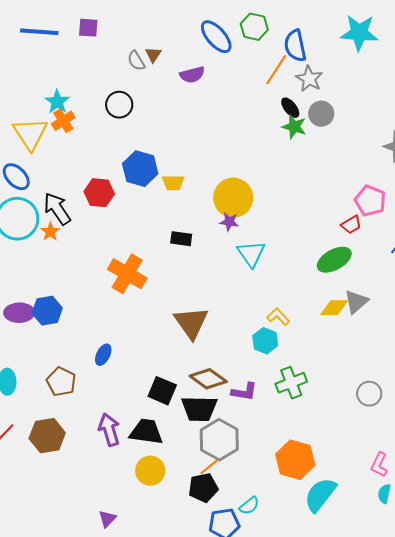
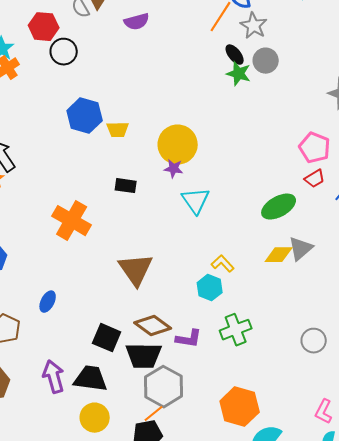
red hexagon: (99, 193) -> (44, 27), moved
red trapezoid: (351, 225) -> (315, 179), moved

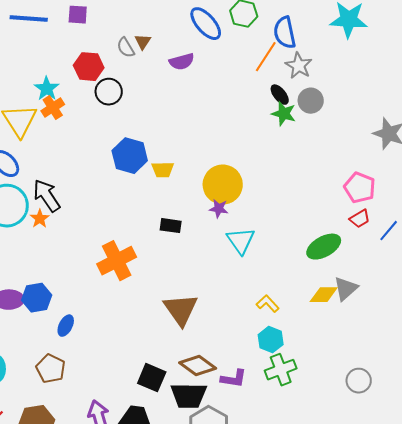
orange cross: (72, 221) -> (117, 261), turned 33
cyan hexagon: (210, 288) -> (271, 340), moved
blue ellipse: (48, 302) -> (66, 326), moved

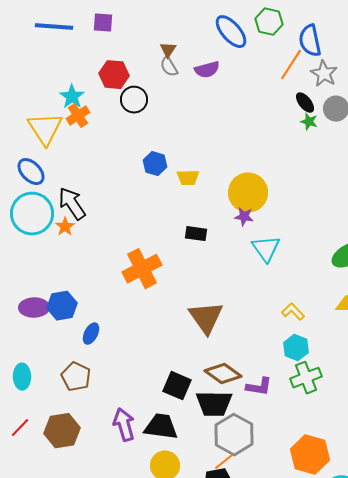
gray semicircle: (126, 48) -> (169, 67), moved
green star: (284, 114) -> (309, 122), size x0.7
blue hexagon: (130, 156) -> (155, 164), size x0.7

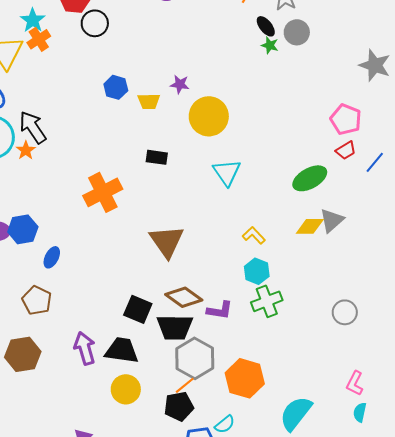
purple star: (244, 217) -> (180, 84), moved
orange hexagon: (310, 455) -> (245, 378), moved

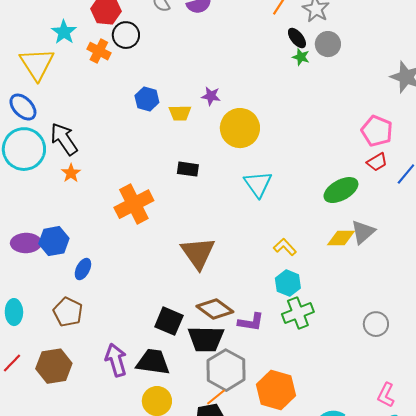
orange cross: (39, 39) -> (99, 51), moved, turned -30
orange star: (26, 150) -> (71, 173), moved

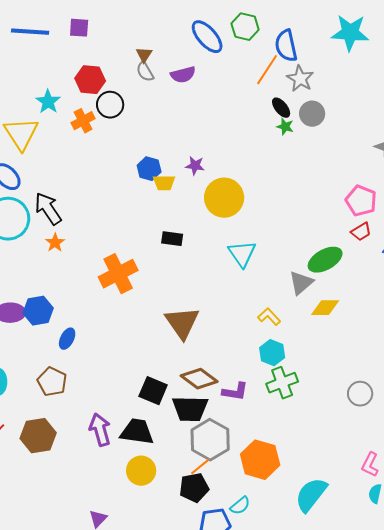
orange cross: (99, 51) -> (83, 121), turned 35
blue hexagon: (147, 99) -> (149, 169), moved
gray triangle: (363, 232) -> (301, 283), moved

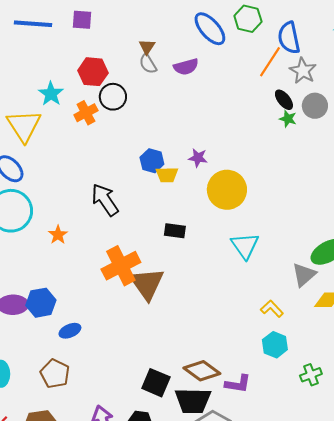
black arrow: (48, 209) -> (105, 200), moved
brown triangle: (182, 323) -> (147, 284), moved
blue ellipse: (67, 339) -> (70, 331), turned 40
green cross: (282, 383) -> (311, 375), moved, size x0.7

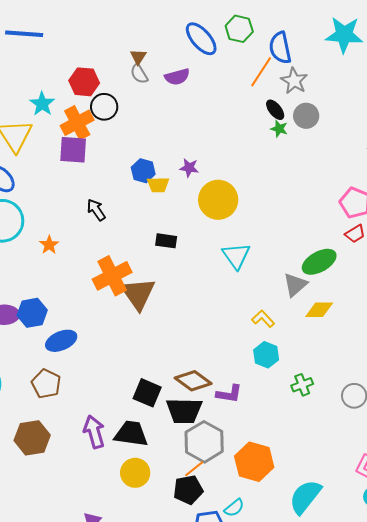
purple square: (82, 20) -> (73, 150), moved, size x1.4
orange cross: (86, 113) -> (77, 123), size x1.4
black arrow: (105, 200) -> (96, 210), size x0.7
blue ellipse: (70, 331) -> (61, 341), size x1.4

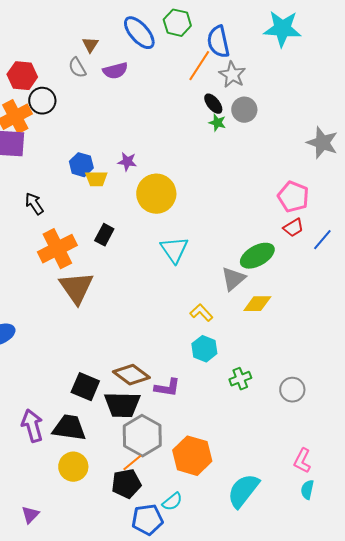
brown triangle: (138, 57) -> (90, 45), moved
black rectangle: (166, 241) -> (104, 235), turned -70
orange cross: (112, 276) -> (57, 249), moved

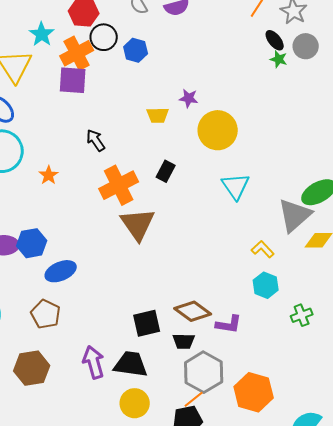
blue hexagon: (81, 165) -> (136, 50), moved
gray triangle: (233, 279) -> (295, 215), size x1.4
black square: (85, 387) -> (147, 323), turned -36
black trapezoid: (122, 405) -> (184, 341), size x0.6

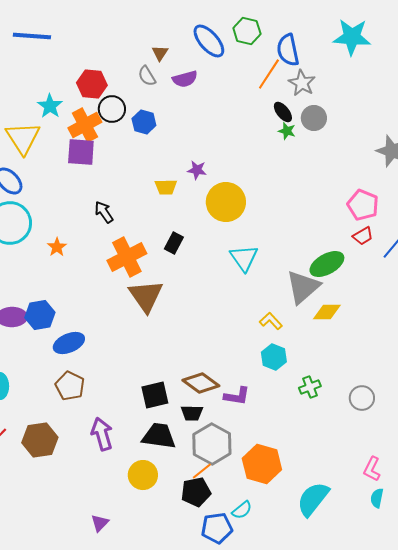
brown pentagon: (46, 314) -> (70, 386), moved
black trapezoid: (131, 364) -> (159, 436), moved

